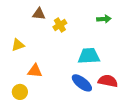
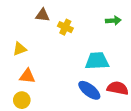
yellow cross: (60, 25) -> (65, 27), turned -32
orange triangle: (35, 71) -> (27, 76), moved

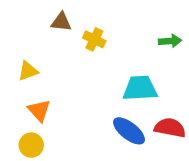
green arrow: (113, 21) -> (170, 41), moved
orange triangle: (27, 76) -> (39, 110), turned 42

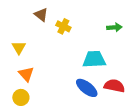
brown triangle: (61, 22) -> (41, 15), turned 32
yellow triangle: (28, 71) -> (19, 48), turned -40

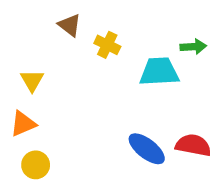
cyan trapezoid: (94, 59) -> (159, 72), moved
orange triangle: (26, 74) -> (23, 124), moved, turned 49

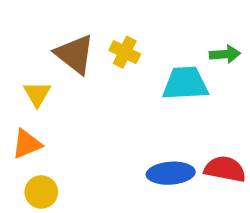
brown triangle: (70, 25) -> (75, 54), moved, size x1.5
blue ellipse: (147, 149) -> (171, 173), turned -42

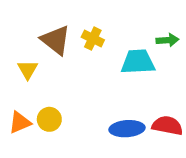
orange triangle: (27, 144) -> (20, 122), moved
yellow circle: (41, 192) -> (49, 119), moved

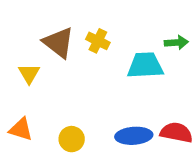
yellow circle: (49, 119) -> (72, 139), moved
orange triangle: (20, 122) -> (21, 129), turned 40

